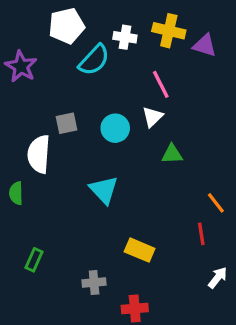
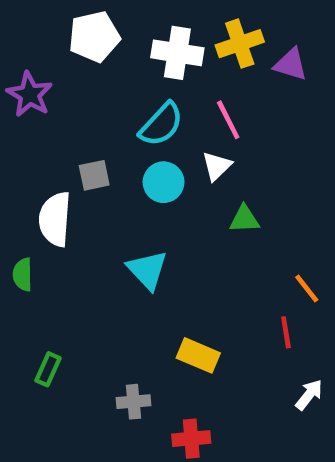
yellow cross: (169, 31) -> (240, 44), turned -32
white cross: (125, 37) -> (177, 53), size x1.5
cyan semicircle: (94, 60) -> (161, 124), moved

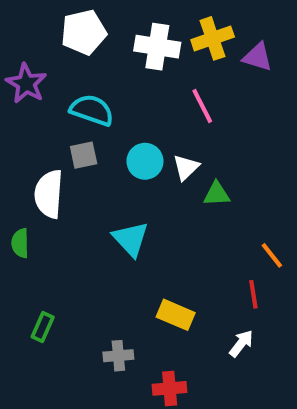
cyan semicircle: (161, 124) -> (92, 110), moved, turned -114
white triangle: (217, 166) -> (186, 167), moved
white arrow: (309, 395) -> (241, 343), moved

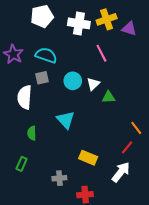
purple star: (26, 83) -> (13, 54), moved
green semicircle: (20, 243) -> (32, 133), moved
red line: (253, 294) -> (127, 147), turned 48
white arrow: (241, 343) -> (121, 172), size x1.5

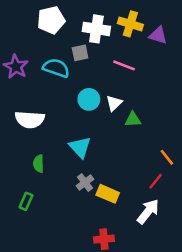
yellow cross: (107, 19) -> (130, 24), turned 36
pink line: (101, 53) -> (124, 65), turned -42
gray square: (42, 78) -> (80, 53), moved
white semicircle: (25, 97) -> (30, 120), turned -90
gray cross: (59, 178) -> (85, 182), moved, turned -32

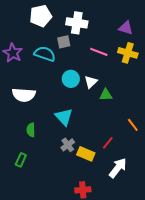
yellow cross: (130, 24) -> (128, 53), moved
red line: (156, 181) -> (108, 143), moved

